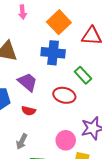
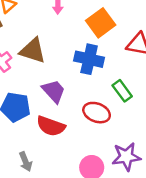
red semicircle: (29, 111) -> (51, 126), size x1.6
gray arrow: (22, 142) -> (26, 162), moved, turned -56

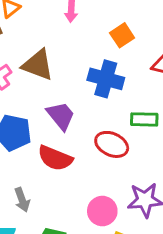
orange square: (101, 23) -> (122, 35), size x0.7
green rectangle: (122, 91) -> (144, 119), turned -55

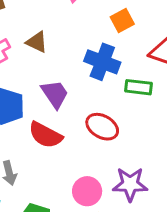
brown triangle: (38, 65) -> (37, 42), size x0.7
green rectangle: (144, 119) -> (138, 87), moved

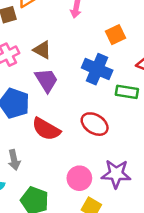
purple trapezoid: (55, 94) -> (46, 80), moved

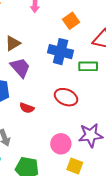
brown triangle: (42, 50) -> (13, 43), turned -49
red semicircle: (46, 129) -> (27, 108), size x0.6

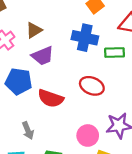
purple trapezoid: (20, 68) -> (43, 56), turned 110
red semicircle: (27, 108) -> (51, 98), size x1.6

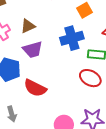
blue cross: (85, 38) -> (72, 38), turned -35
red ellipse: (92, 86) -> (90, 78), moved

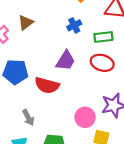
blue cross: (72, 38) -> (74, 25), size x0.6
purple trapezoid: (33, 50) -> (66, 61), moved, turned -30

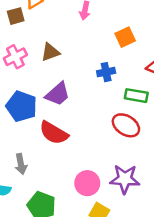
purple trapezoid: (66, 61) -> (58, 94), moved

